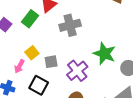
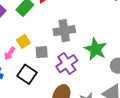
gray cross: (70, 25) -> (64, 31), moved

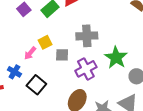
black square: (27, 74) -> (36, 85), moved

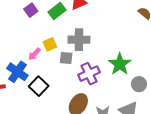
gray cross: (87, 36) -> (79, 40), moved
blue cross: (14, 72) -> (17, 72), size x1.5

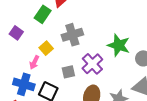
purple square: (31, 10) -> (16, 33), moved
gray square: (66, 58) -> (68, 72), moved

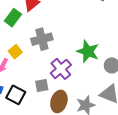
gray square: (68, 72) -> (42, 86), moved

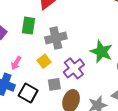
green rectangle: (13, 18) -> (28, 26), moved, turned -30
yellow square: (15, 52) -> (44, 61), moved

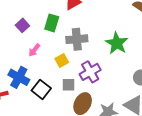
green star: (101, 52) -> (117, 43), moved
pink arrow: (16, 63) -> (34, 50), moved

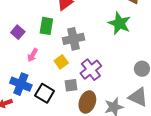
green star: (117, 43) -> (119, 23), moved

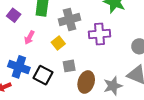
purple cross: (91, 70) -> (99, 34), moved, turned 35

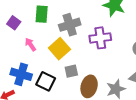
pink arrow: (29, 37) -> (30, 44), turned 120
yellow square: (58, 43) -> (59, 49), size x1.5

